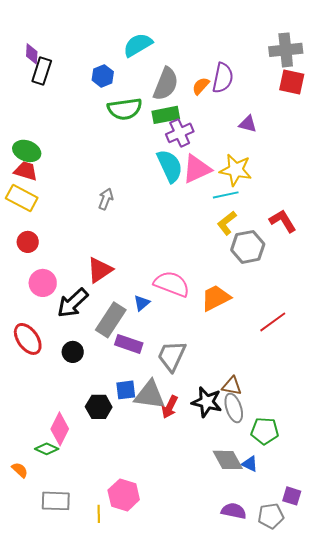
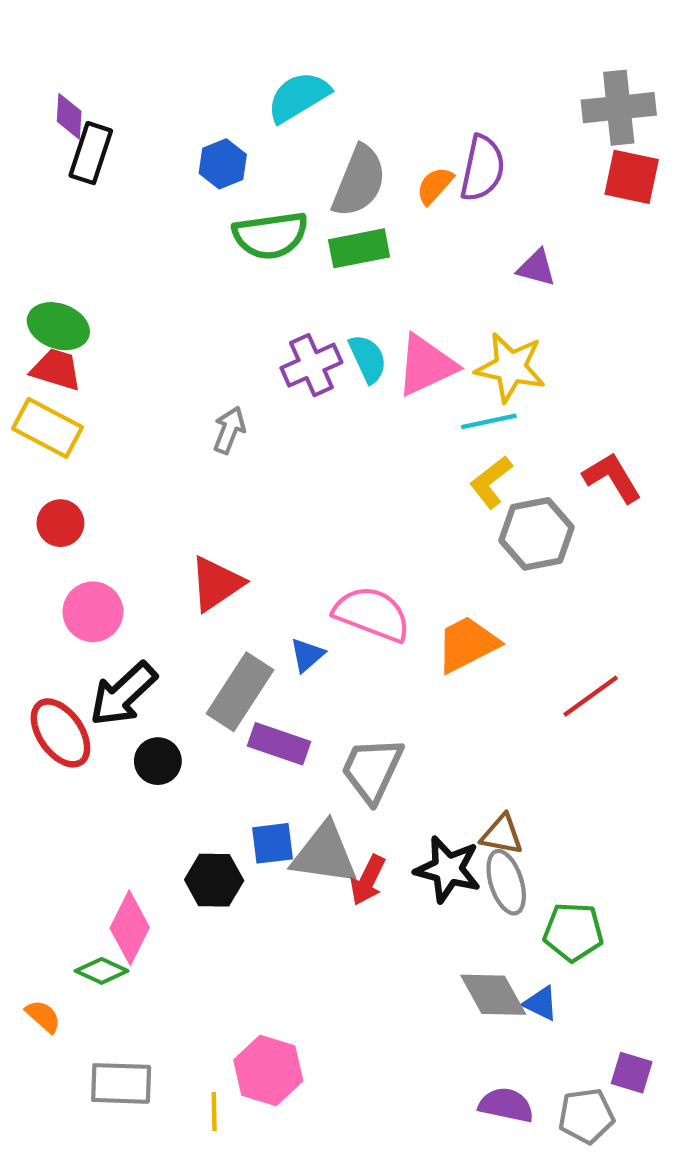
purple cross: (180, 133) -> (311, 365), moved
cyan semicircle: (170, 166) -> (368, 359), size x0.7
black arrow: (73, 303) -> (123, 694), moved

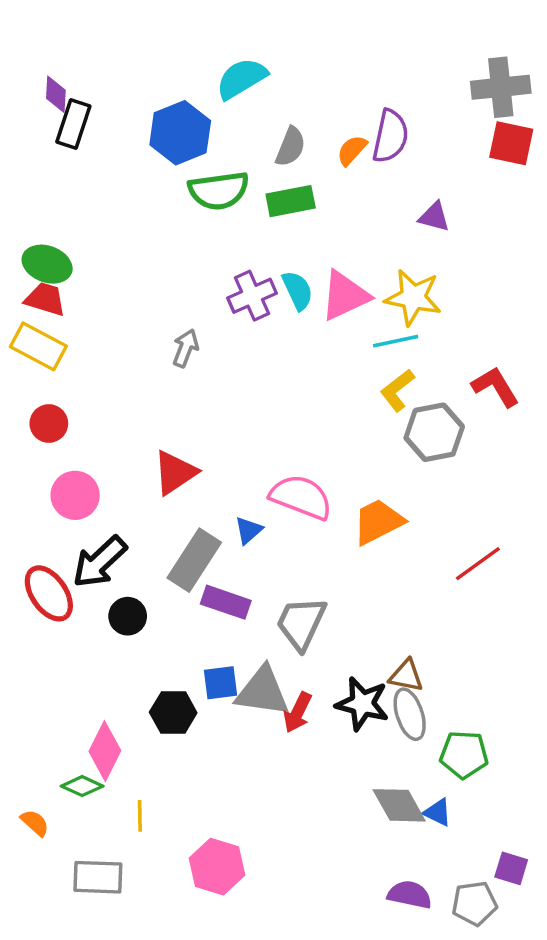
blue hexagon: (223, 164) -> (180, 133), size x1.6
gray semicircle: (359, 181) -> (291, 147), size x0.7
yellow line: (214, 1112) -> (140, 816), moved

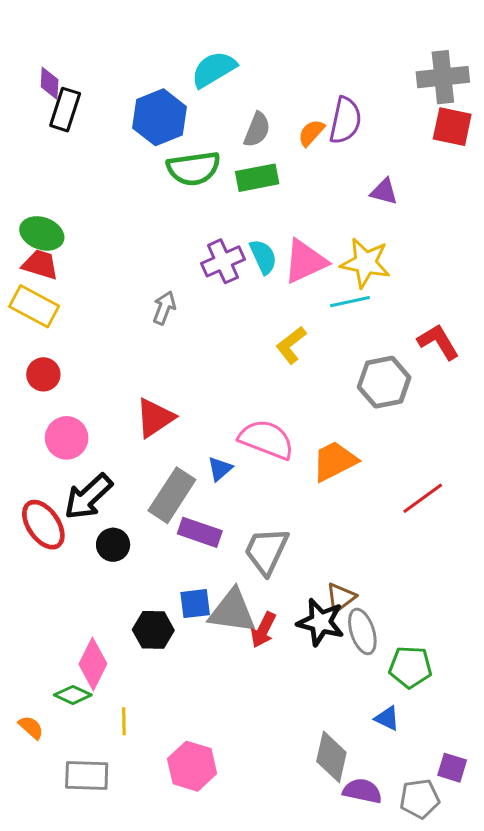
yellow L-shape: (397, 390) -> (291, 345), moved
brown triangle: (406, 676) -> (341, 597), moved, turned -48
gray diamond: (399, 805) -> (331, 757), moved, turned 42

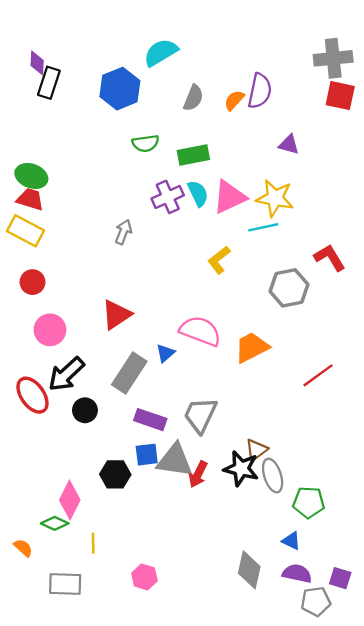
green semicircle: (194, 168) -> (146, 143), moved, size x0.7
green rectangle: (257, 178) -> (193, 155), moved
purple rectangle: (200, 532) -> (150, 420), moved
pink hexagon: (192, 766) -> (144, 577), size x0.7
purple semicircle: (362, 791) -> (297, 573), moved

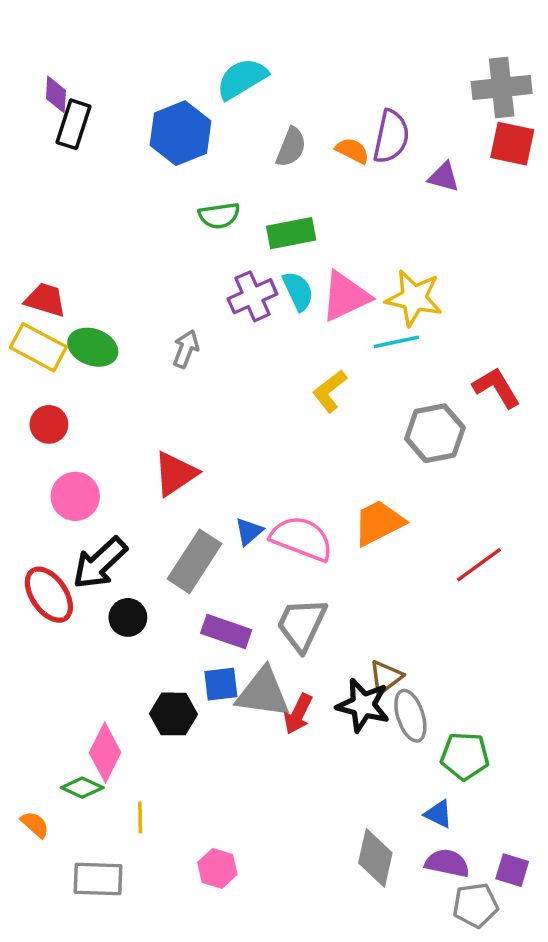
orange semicircle: (234, 100) -> (352, 151), turned 75
purple triangle: (289, 145) -> (444, 177), moved
green ellipse: (31, 176) -> (93, 347), moved
pink semicircle: (200, 331) -> (302, 538), moved

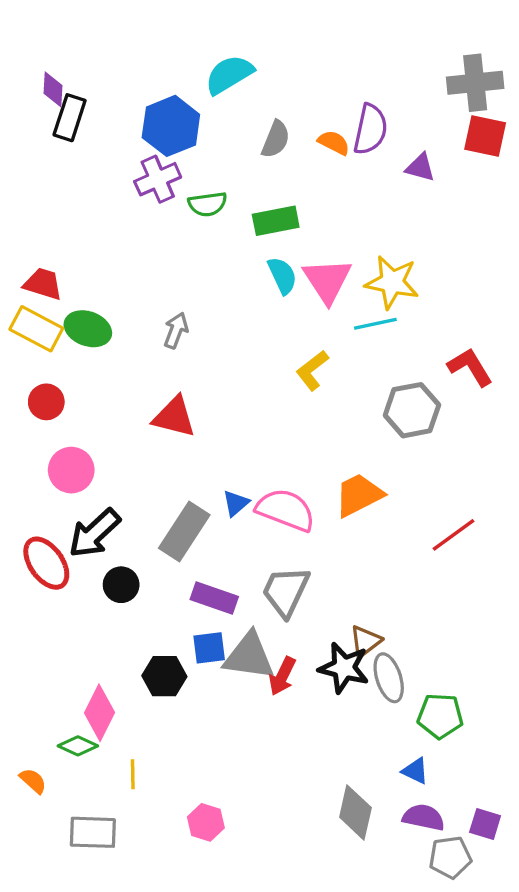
purple cross: (252, 296) -> (158, 179), moved
pink triangle: (345, 296) -> (327, 281), turned -38
red triangle: (175, 474) -> (174, 417), moved, turned 48

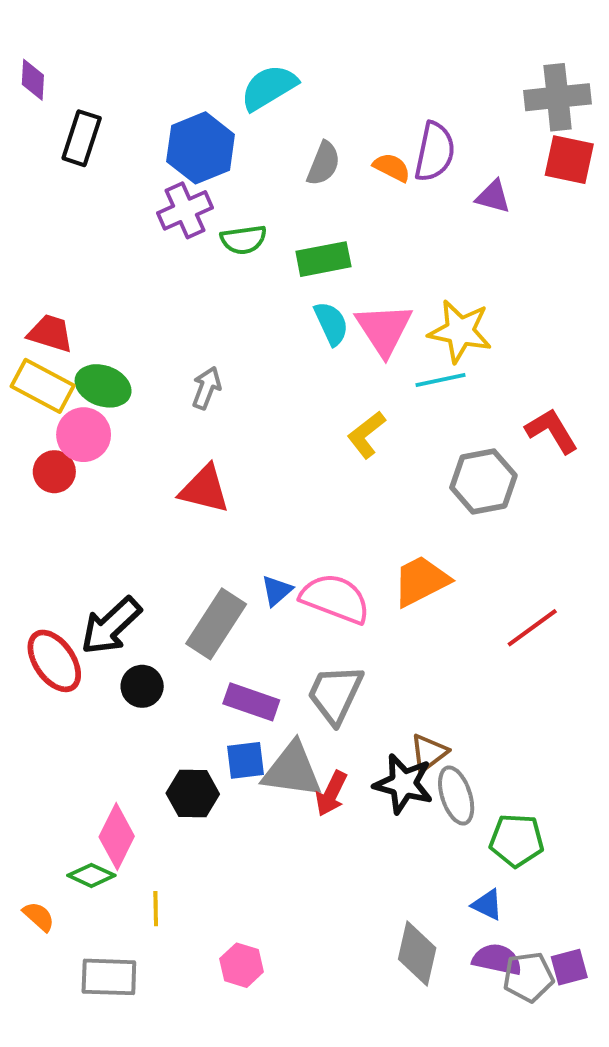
purple diamond: (53, 89) -> (33, 80), moved
pink circle: (71, 470) -> (84, 435), moved
purple square: (485, 824) -> (569, 967), turned -32
gray pentagon: (450, 857) -> (528, 977), moved

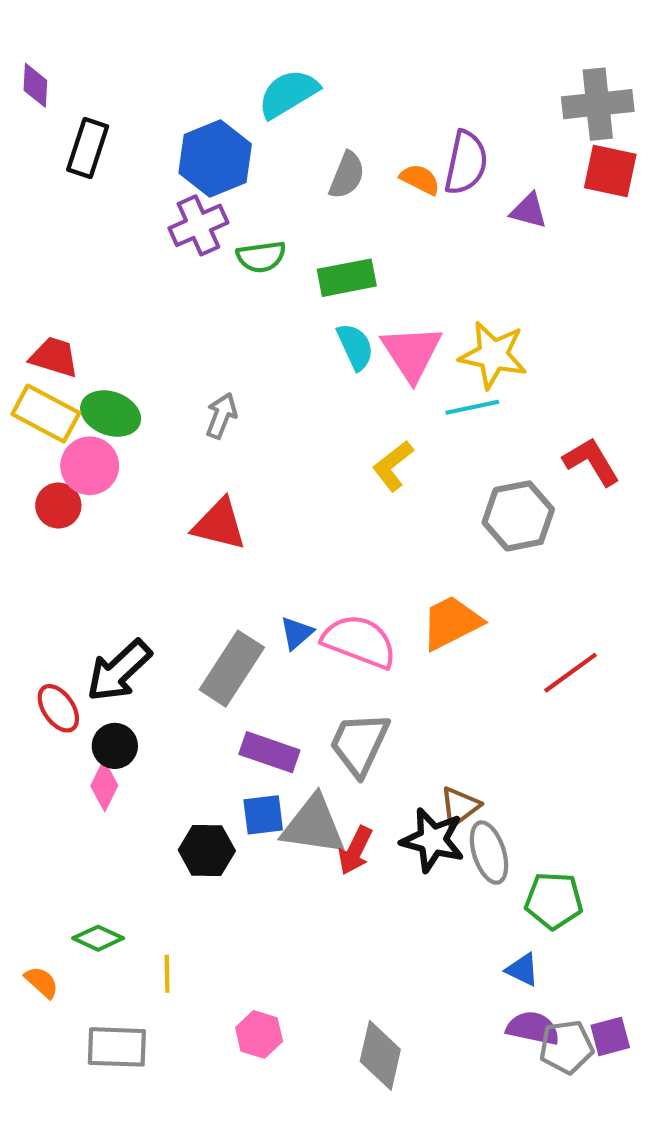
red ellipse: (54, 661) -> (58, 708), size x0.7
black circle: (142, 686) -> (115, 746), moved
pink diamond: (117, 836) -> (104, 786), moved, size x0.7
gray diamond: (417, 954) -> (380, 1055), moved

